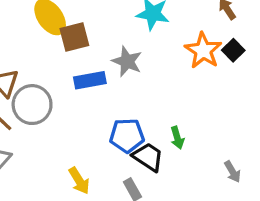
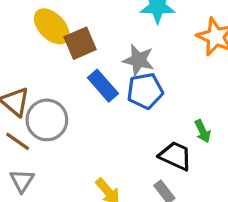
blue rectangle: (90, 80) -> (103, 86), turned 68
blue pentagon: (127, 136) -> (145, 91), moved

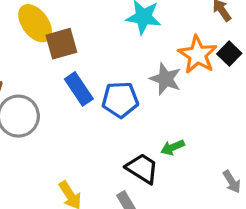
gray star: (138, 60) -> (166, 79), moved
green arrow: (203, 131) -> (173, 147), turned 85

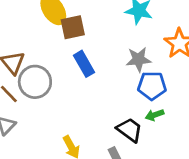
gray star: (166, 79) -> (138, 59), moved, turned -30
blue pentagon: (120, 100) -> (152, 86), moved

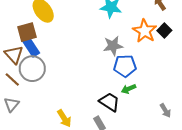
brown square: (73, 27) -> (27, 32), moved
blue rectangle: (84, 64) -> (31, 47), moved

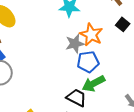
orange star: (145, 31) -> (91, 35), moved
green arrow: (129, 89) -> (93, 84), size x1.6

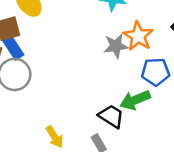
blue pentagon: (88, 62) -> (155, 72), moved

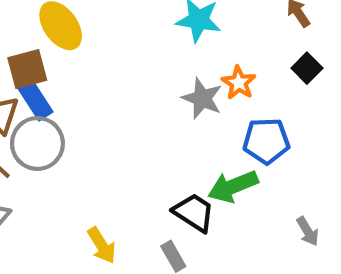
orange star: (138, 36) -> (239, 83), size x0.7
gray star: (116, 46) -> (202, 98), turned 30

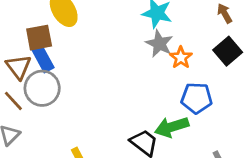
black square: (307, 68) -> (228, 51), size x1.4
gray star: (202, 98) -> (159, 44), moved

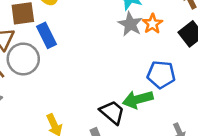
orange star: (181, 57) -> (152, 24), moved
blue rectangle: (43, 58) -> (47, 35), moved

